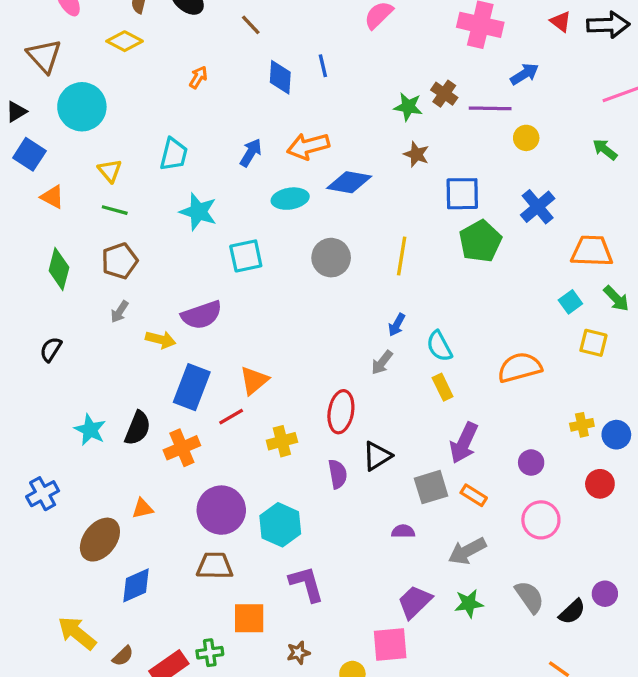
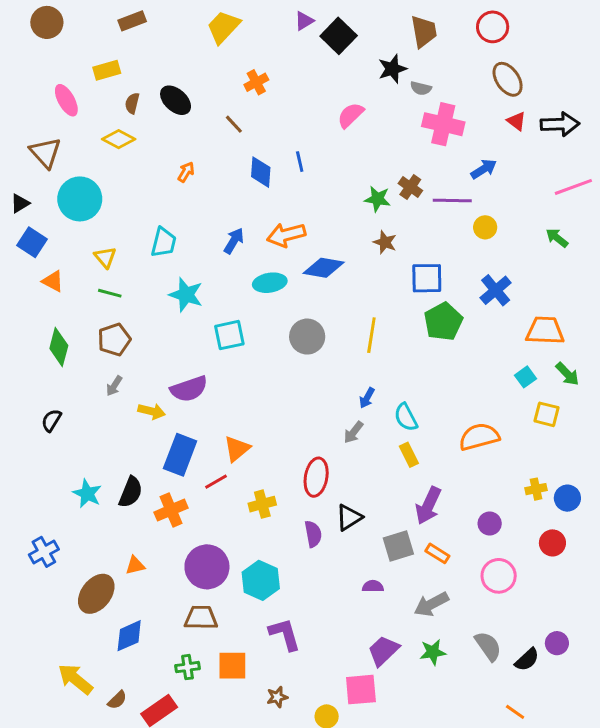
green cross: (210, 653) -> (187, 667), moved

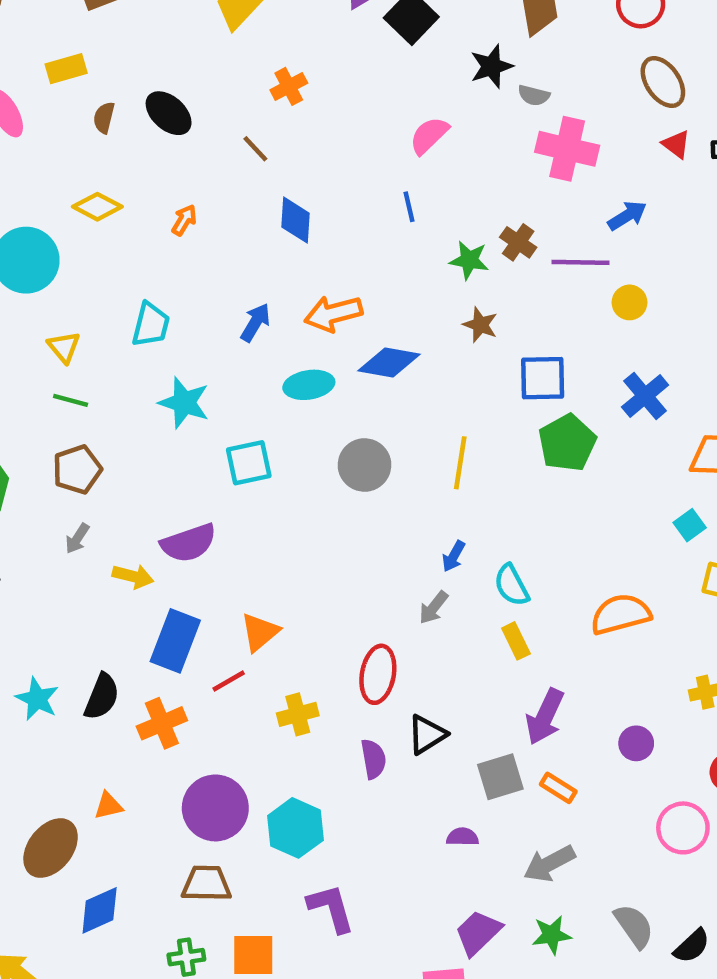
yellow diamond: (119, 139) -> (97, 207), moved
blue line: (300, 162) -> (409, 207), moved
pink circle: (499, 576) -> (683, 828), moved

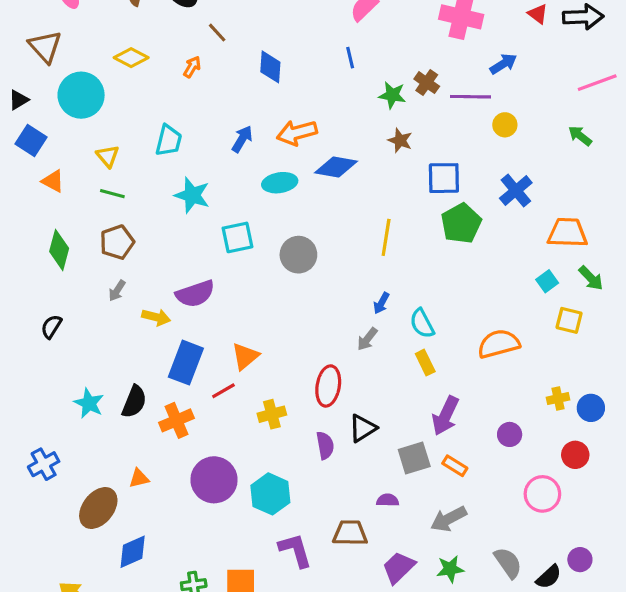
brown line: (255, 149) -> (217, 33), moved
gray circle: (365, 465) -> (298, 255), moved
brown trapezoid: (206, 884) -> (350, 533), moved

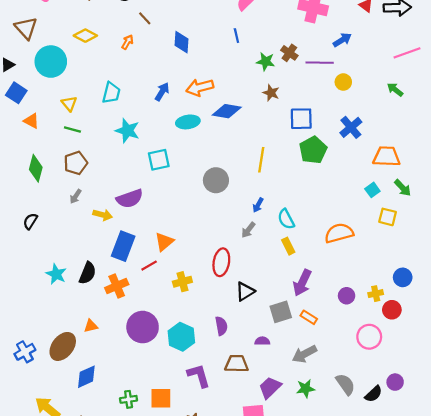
gray circle: (298, 255) -> (216, 180), moved
yellow cross: (558, 399) -> (376, 294), moved
purple semicircle: (325, 445) -> (221, 326), moved
blue cross: (44, 464) -> (25, 352), moved

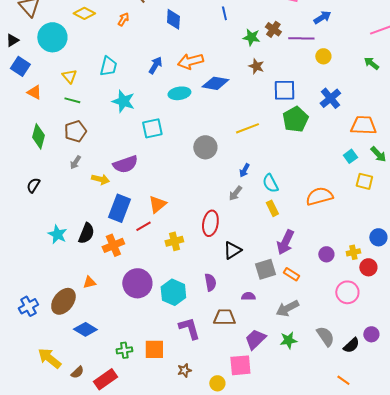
yellow line: (261, 160) -> (247, 128), turned 60
blue diamond: (86, 377) -> (85, 329), turned 55

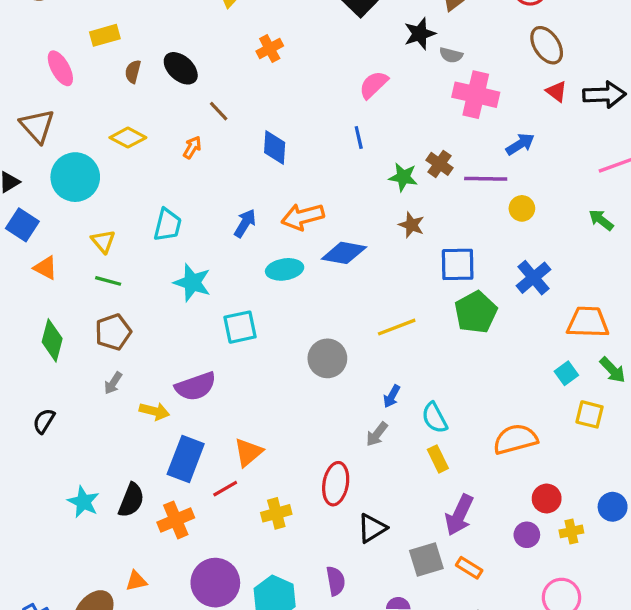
red circle: (368, 267) -> (547, 499), moved

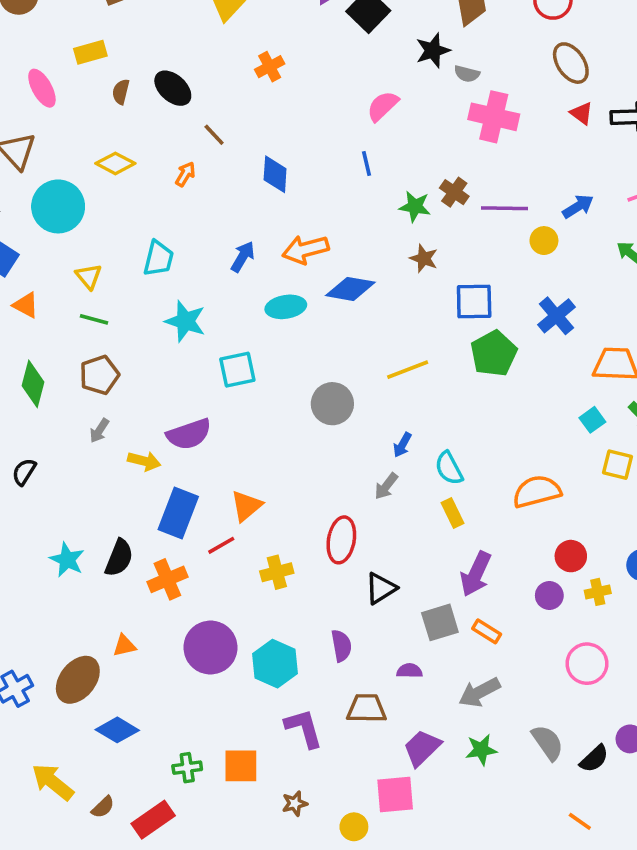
blue arrow: (520, 144) -> (578, 206), moved

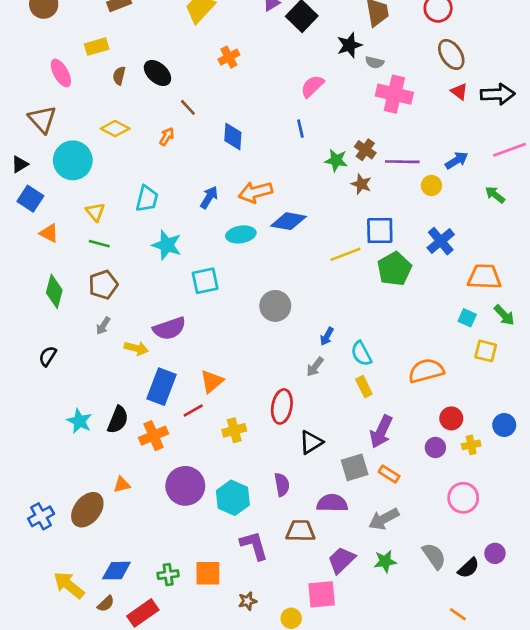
brown star: (424, 258) -> (361, 184), moved
yellow line: (408, 370) -> (345, 254), moved
cyan square: (592, 420) -> (467, 318), turned -30
purple semicircle: (409, 671) -> (332, 503), size x1.6
blue diamond: (117, 730) -> (116, 571), moved, turned -32

